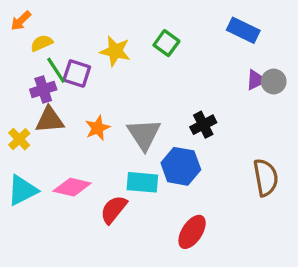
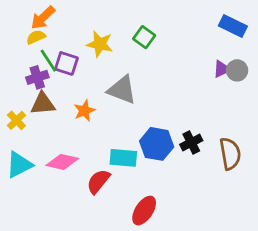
orange arrow: (21, 21) -> (43, 18), moved, size x1.4
blue rectangle: (243, 30) -> (233, 26), moved
black cross: (203, 125) -> (191, 143), moved
gray triangle: (144, 134) -> (122, 90), moved, turned -36
red ellipse: (192, 232) -> (144, 211), moved

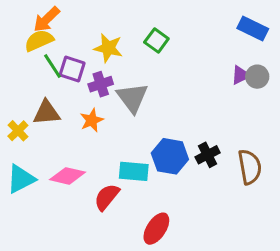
yellow semicircle: (36, 37) -> (39, 40), size x1.4
purple cross: (37, 77) -> (101, 84), moved
gray triangle: (122, 90) -> (132, 98), turned 32

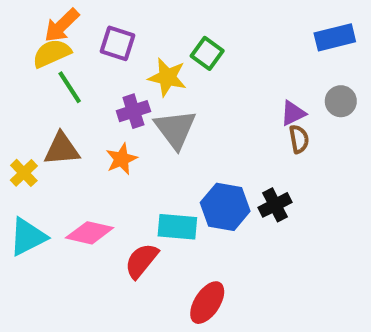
blue rectangle: (253, 28) -> (335, 37), turned -40
yellow star: (108, 48) -> (167, 77), moved
purple square: (72, 69) -> (117, 43), moved
purple triangle: (241, 75) -> (293, 113), moved
brown semicircle: (250, 167) -> (299, 139), moved, size x0.6

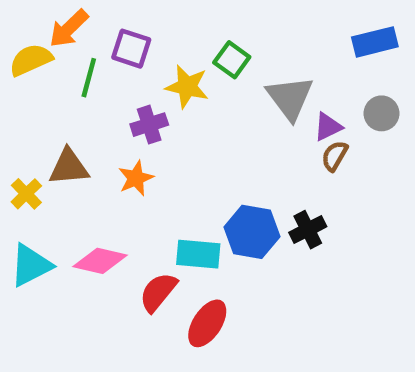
yellow semicircle: (52, 53) -> (31, 60), moved
green line: (70, 87) -> (89, 78), moved, turned 48
gray triangle: (175, 129) -> (290, 98), moved
brown semicircle: (299, 139) -> (335, 156), turned -140
red ellipse: (207, 303) -> (207, 323), moved

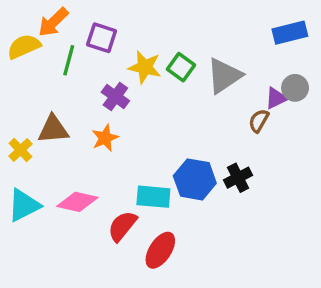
green square: (232, 60) -> (181, 67), moved
gray triangle: (290, 98) -> (224, 76), turned 33
purple cross: (149, 125) -> (115, 97), turned -36
purple triangle: (328, 127) -> (276, 98), moved

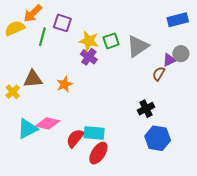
green square: (181, 67) -> (111, 41), turned 35
purple cross: (115, 97) -> (89, 57), moved
blue hexagon: (195, 179) -> (158, 138), moved
cyan rectangle: (153, 197) -> (94, 133), moved
cyan triangle: (24, 205) -> (27, 129), moved

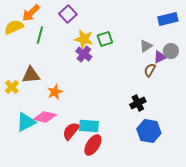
purple square: (62, 23) -> (68, 14), moved, turned 30
gray triangle: (138, 46) -> (146, 46), moved, size x0.6
orange star: (65, 84) -> (55, 92), moved

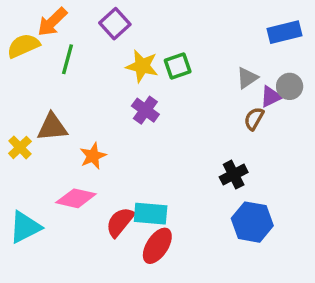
purple cross: (84, 54) -> (145, 110), moved
cyan triangle: (26, 122) -> (25, 227), moved

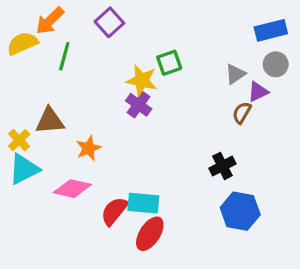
yellow star: (142, 66) -> (142, 80), moved
gray circle: (290, 86) -> (276, 64), moved
cyan triangle: (25, 227) -> (24, 169), moved

